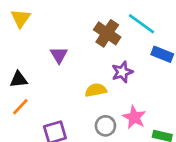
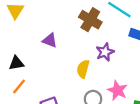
purple triangle: (59, 55) -> (50, 40), turned -35
yellow semicircle: (96, 90) -> (83, 69), turned -60

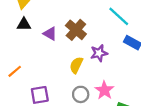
brown cross: (90, 20) -> (76, 30), moved
black triangle: (16, 63) -> (24, 24), moved

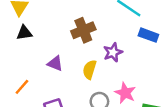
brown cross: (76, 30) -> (83, 30), turned 36
purple triangle: (50, 34) -> (55, 63), moved

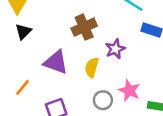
black triangle: (24, 33) -> (23, 31), turned -35
purple triangle: (55, 63) -> (56, 62), size x1.5

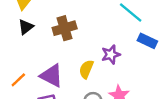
brown cross: (84, 27) -> (65, 28), moved
purple triangle: (56, 62) -> (52, 76), moved

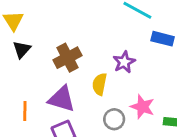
brown cross: (65, 28) -> (67, 58), moved
orange line: (18, 80) -> (25, 111), turned -35

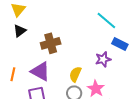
purple star: (124, 62) -> (103, 59), moved
yellow semicircle: (100, 84) -> (75, 74), moved

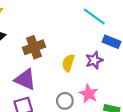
yellow semicircle: (75, 74) -> (68, 63), moved

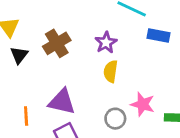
brown cross: (34, 47) -> (57, 43), moved
purple star: (94, 60) -> (106, 43), moved

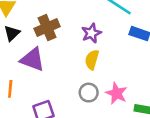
purple triangle: (62, 102) -> (32, 59), moved
gray circle: (115, 119) -> (89, 93), moved

